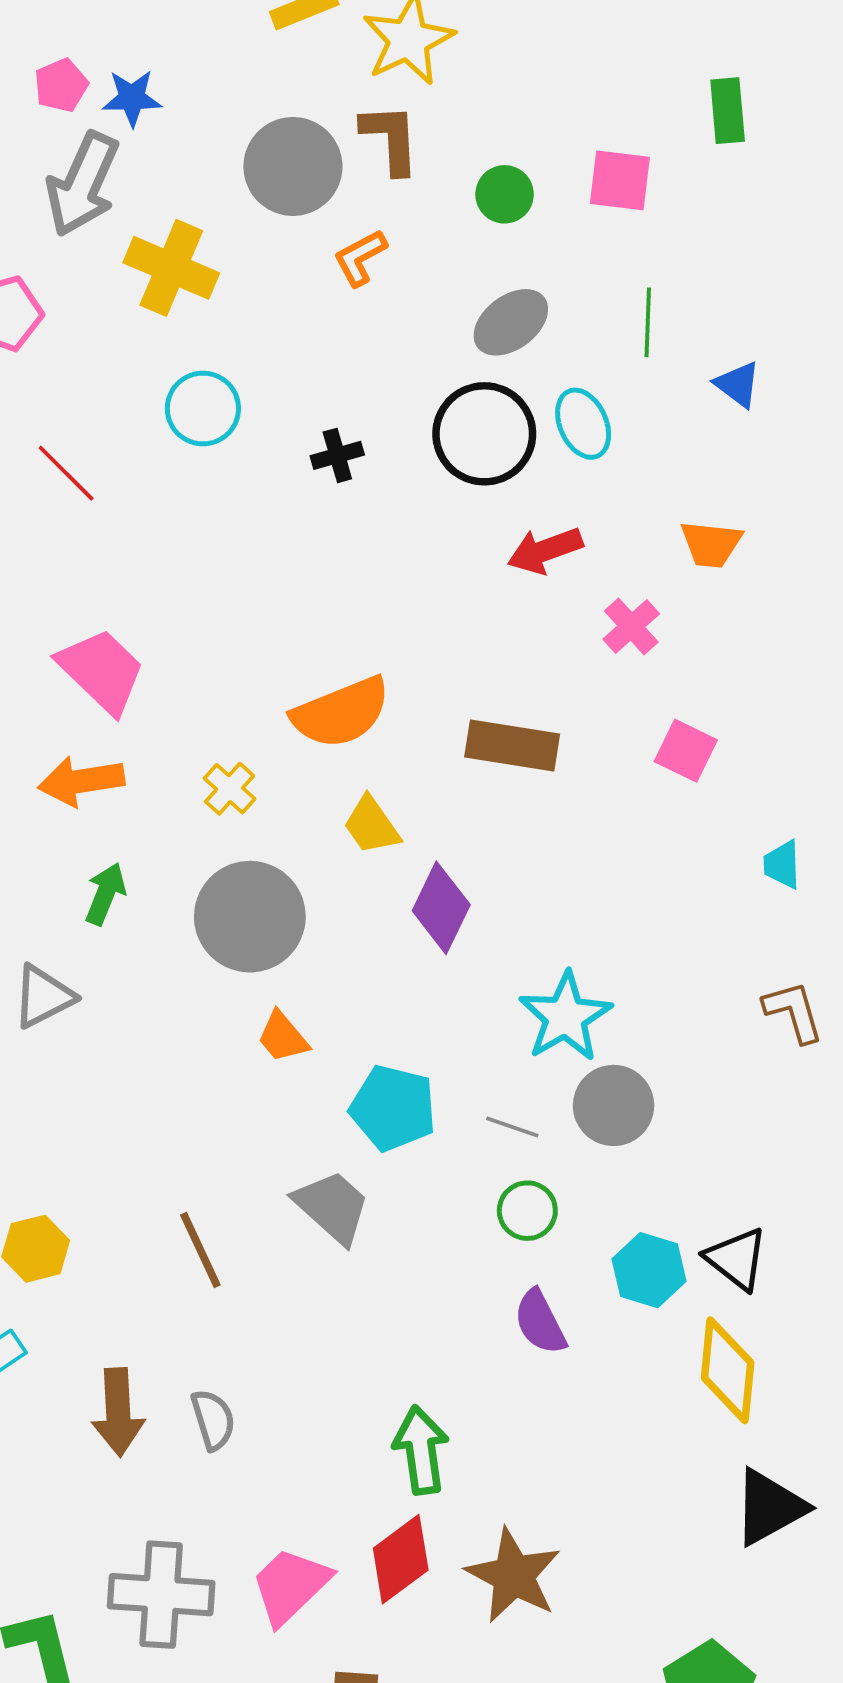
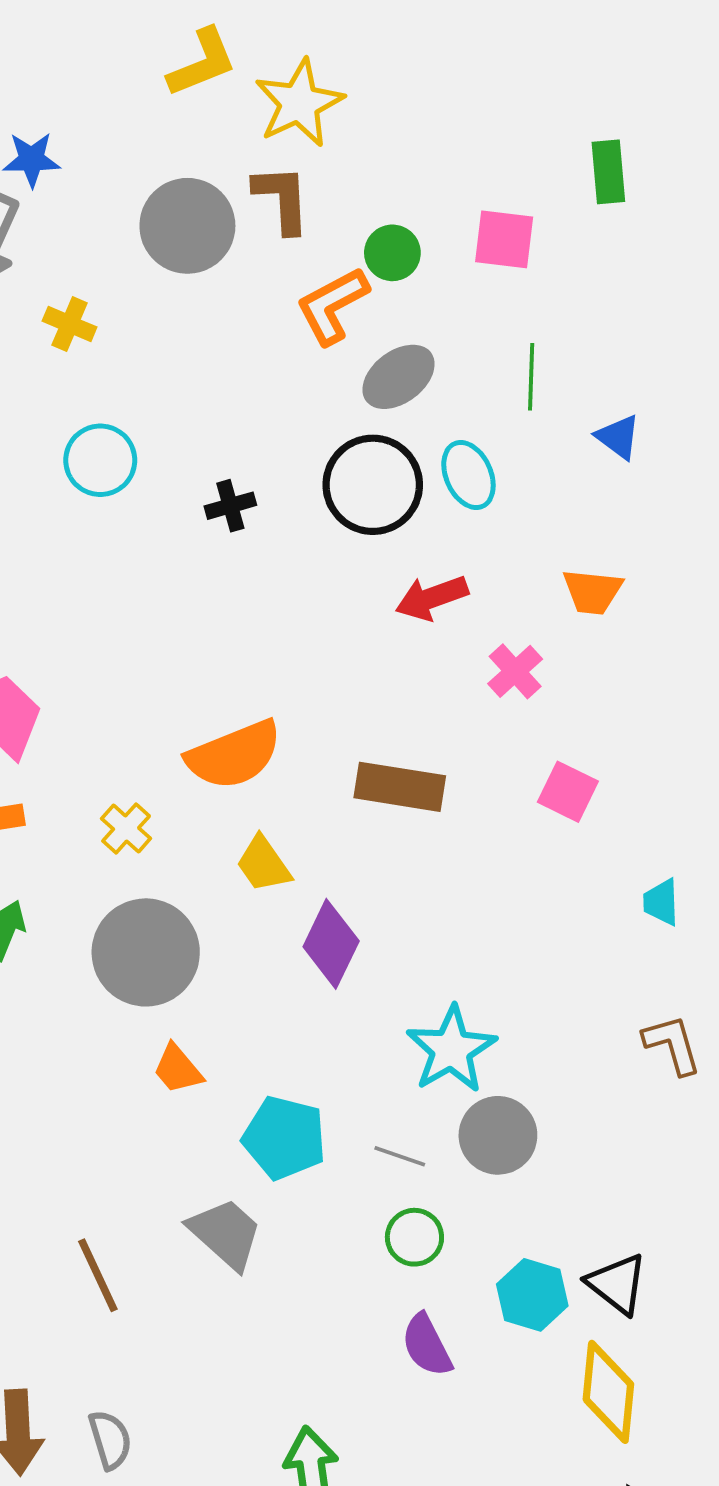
orange L-shape: (360, 258) -> (332, 306), moved, size x1.4
yellow cross: (171, 268) -> (70, 324), size x0.6

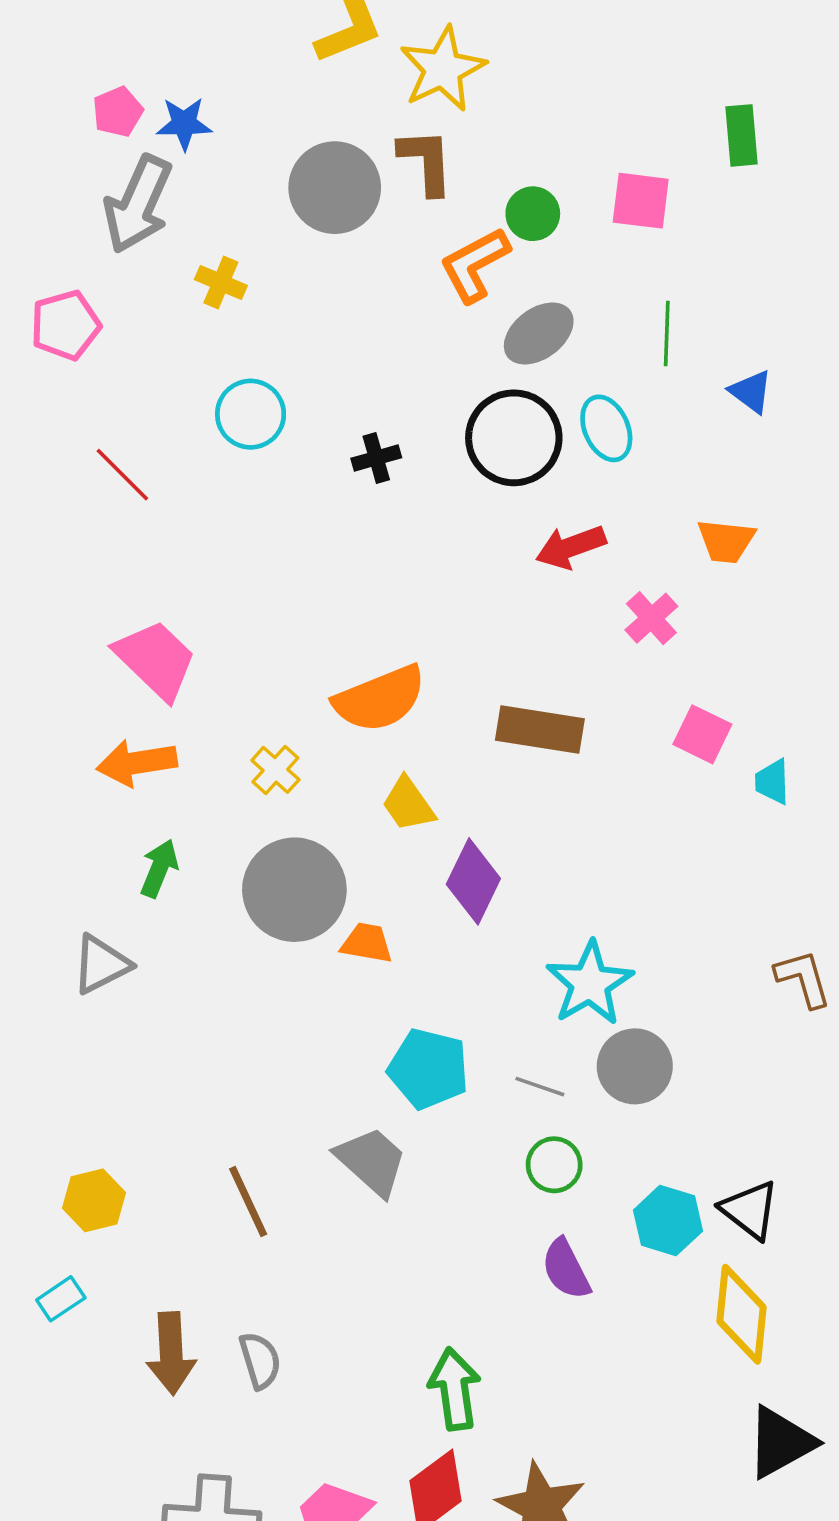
cyan trapezoid: (661, 902) -> (772, 782), moved
orange trapezoid: (178, 1069) -> (367, 943), moved, turned 140

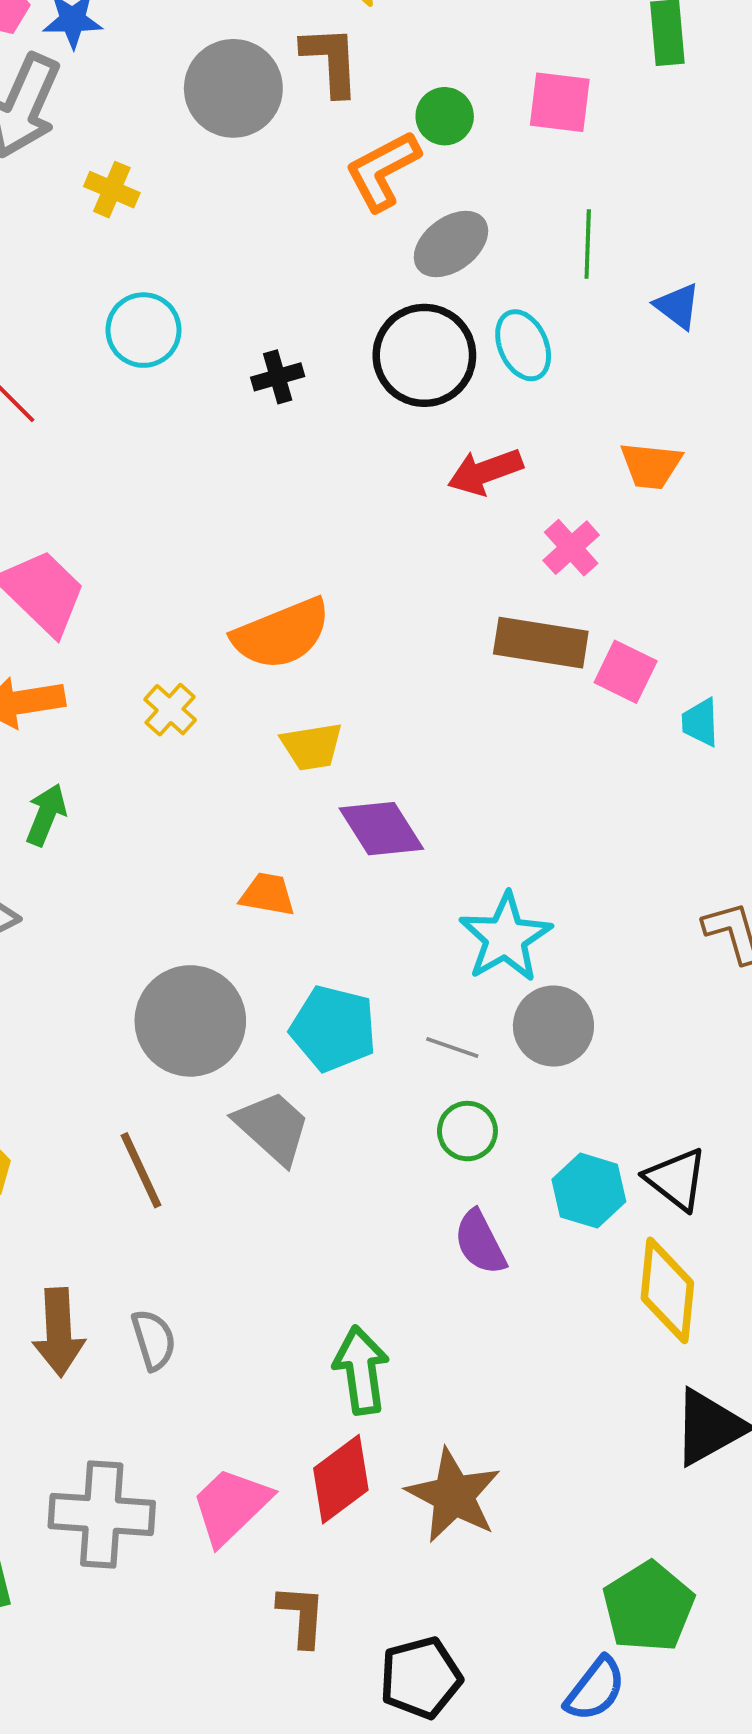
brown rectangle: (540, 730) -> (541, 643), moved
yellow trapezoid: (408, 804) -> (312, 746), turned -64
purple diamond: (473, 881) -> (381, 829), turned -58
gray circle: (294, 890) -> (190, 1021), moved

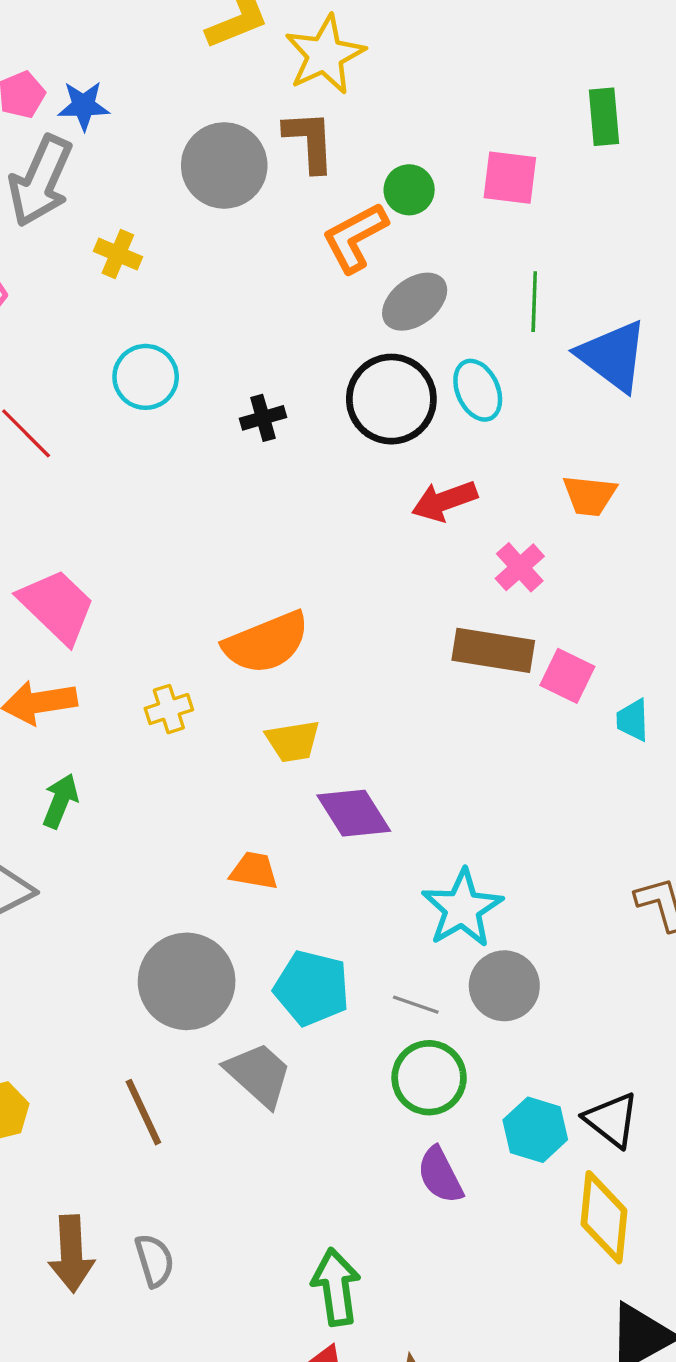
blue triangle: (677, 306) -> (613, 356), size x1.8
yellow cross: (170, 710) -> (169, 709), turned 30
green circle: (467, 1131) -> (429, 1078), size x1.4

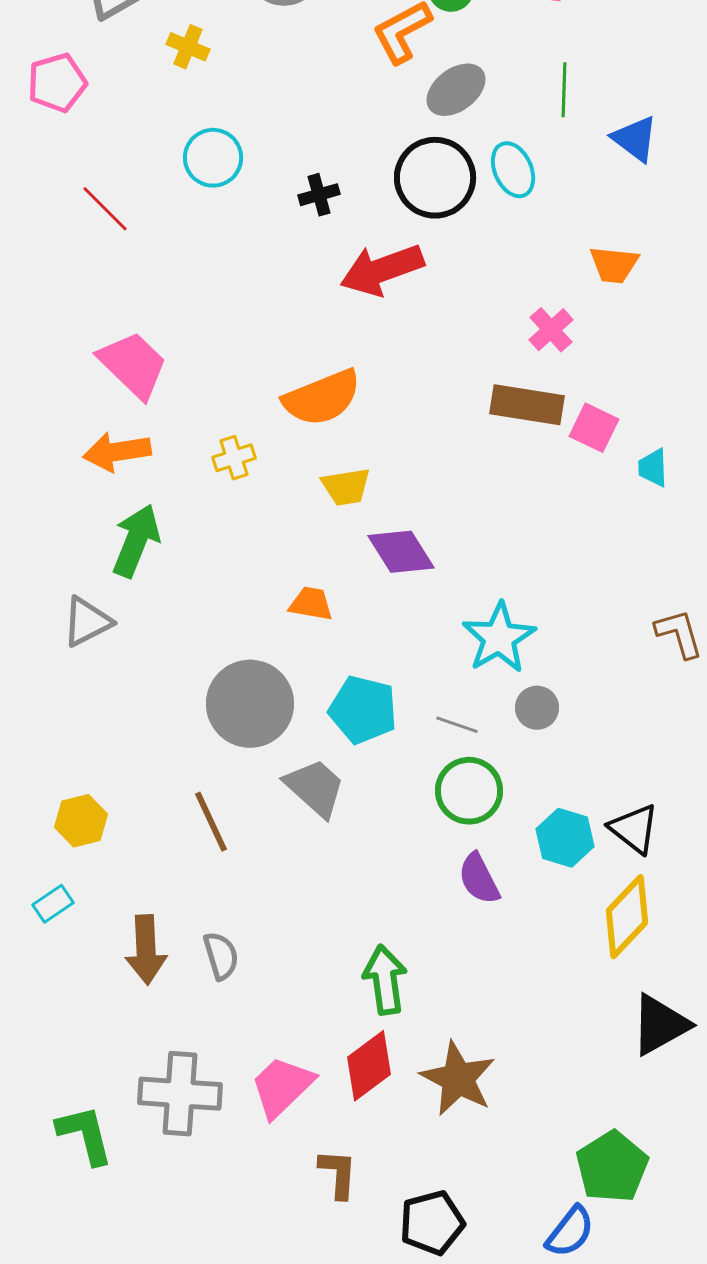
blue triangle: (613, 356) -> (635, 139), size x0.7
red arrow: (445, 501) -> (382, 270), moved, size x1.4
green arrow: (60, 801) -> (136, 541), size x1.5
gray circle: (504, 986) -> (537, 708), size x0.7
yellow diamond: (604, 1217) -> (627, 917), turned 38

